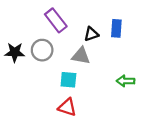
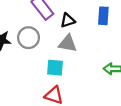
black triangle: (91, 34) -> (68, 20), moved

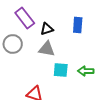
cyan square: (55, 68) -> (61, 70), moved

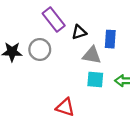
blue rectangle: (78, 25) -> (110, 39), moved
gray triangle: (47, 49) -> (92, 55), moved

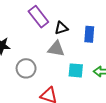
gray circle: (40, 49) -> (26, 68), moved
gray triangle: (92, 55) -> (56, 49), moved

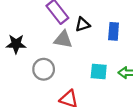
gray triangle: (56, 49) -> (63, 39), moved

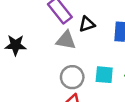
gray circle: (44, 69) -> (72, 77), moved

